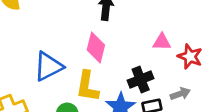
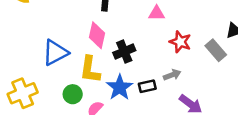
pink triangle: (162, 42) -> (157, 13), moved
black cross: (141, 79) -> (124, 52), moved

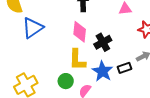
blue triangle: (55, 53) -> (33, 28), moved

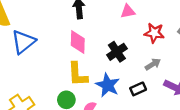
black cross: (103, 42) -> (117, 52), moved
black rectangle: (124, 68) -> (138, 89), moved

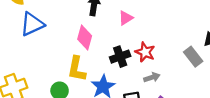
pink triangle: (128, 11) -> (126, 18), moved, turned -35
red star: (154, 33) -> (145, 52), moved

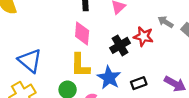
blue triangle: (32, 24) -> (30, 61), moved, turned -45
gray arrow: (152, 77) -> (165, 22), moved, turned -119

